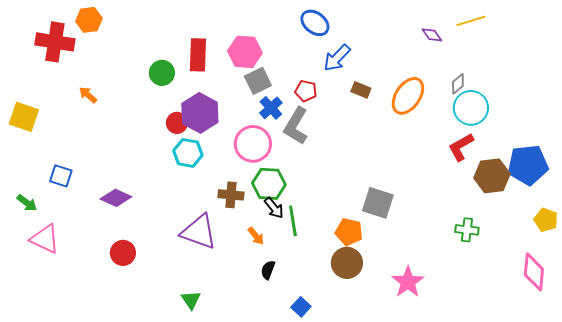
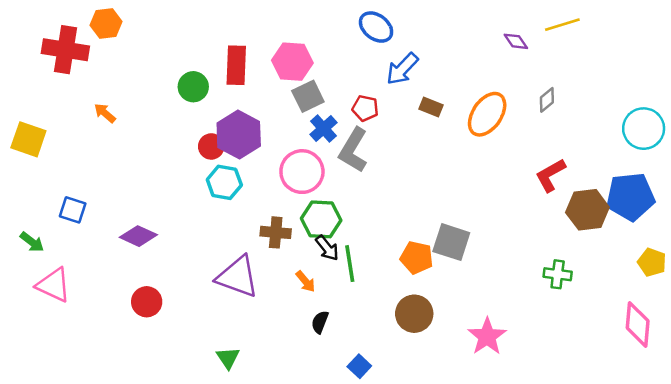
cyan circle: (471, 108) -> (644, 129), moved
orange pentagon: (349, 232) -> (417, 258), moved

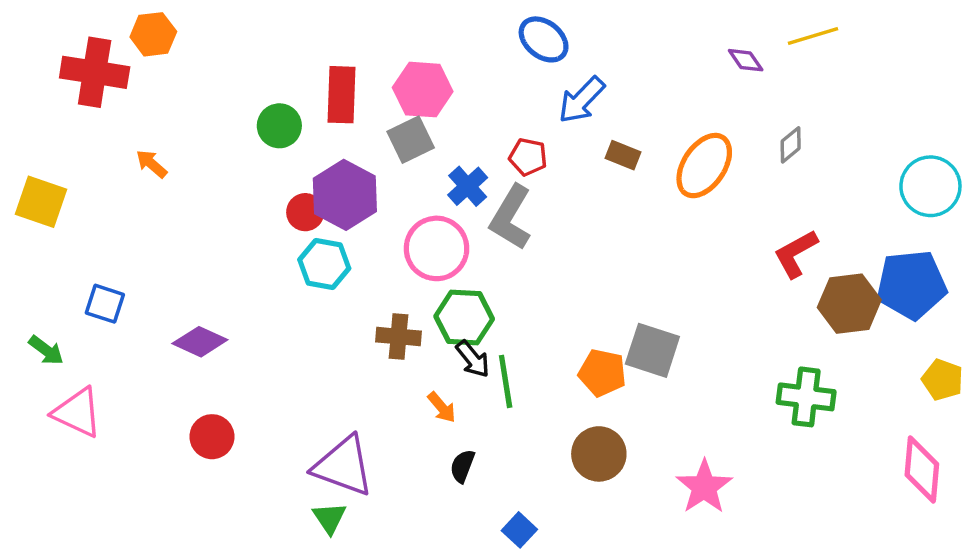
gray square: (308, 96) -> (411, 140), moved
green cross: (558, 274) -> (806, 397), size x1.4
purple triangle: (237, 277) -> (343, 466), moved

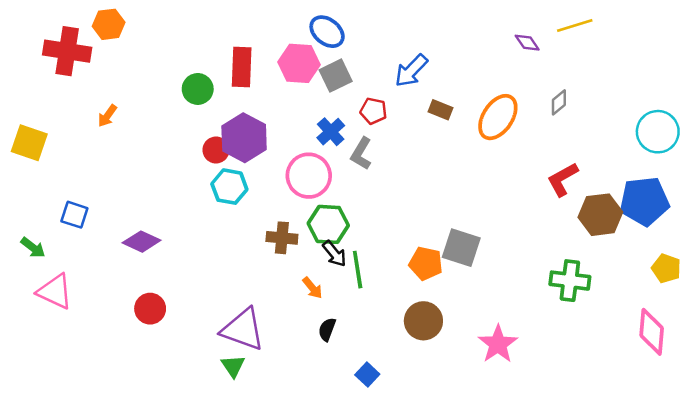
blue ellipse: (544, 39) -> (327, 32), moved
gray square: (411, 140) -> (336, 76), moved
orange arrow: (152, 164) -> (107, 116), turned -95
gray L-shape: (511, 217) -> (361, 154), size x0.7

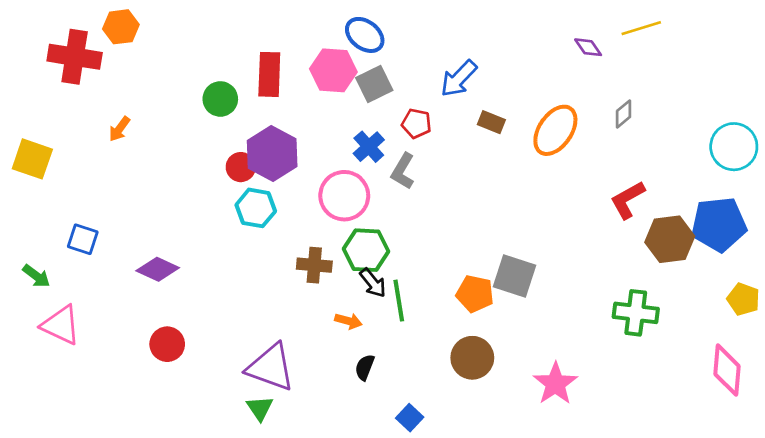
orange arrow: (312, 288) -> (348, 321), turned -35

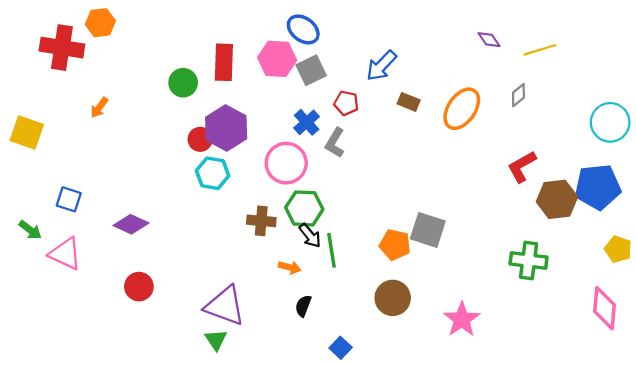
yellow line: (641, 28) -> (540, 50), moved
pink triangle: (61, 325) -> (65, 254), moved

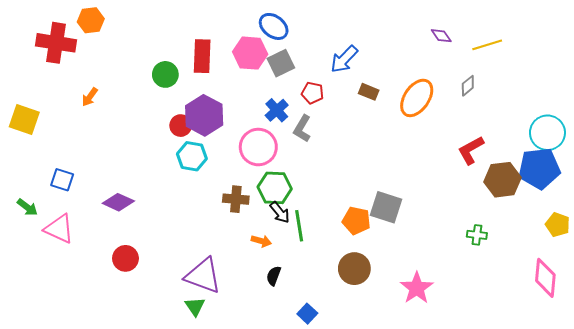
cyan circle: (610, 122) -> (547, 133), moved
green cross: (529, 261) -> (477, 235), size x0.6

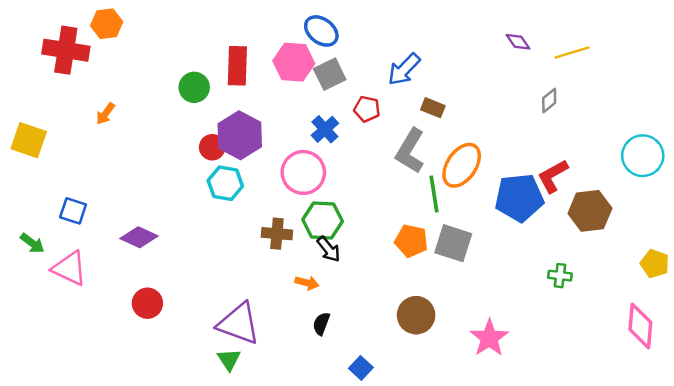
orange ellipse: (417, 98) -> (462, 165), moved
gray L-shape: (302, 129) -> (410, 151), moved, size x1.4
blue pentagon: (539, 168) -> (519, 198), moved
orange pentagon: (356, 221) -> (411, 241), moved
green line: (299, 226) -> (434, 194), moved

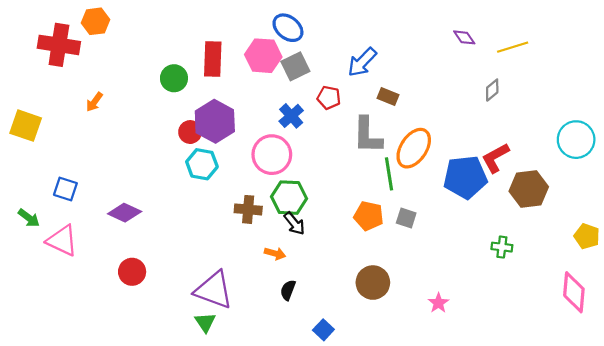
gray L-shape: (410, 151) -> (367, 135), turned -30
gray square: (453, 243) -> (406, 218), size x0.6
pink star: (489, 338) -> (438, 303), size x0.6

